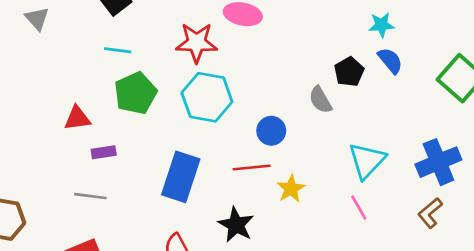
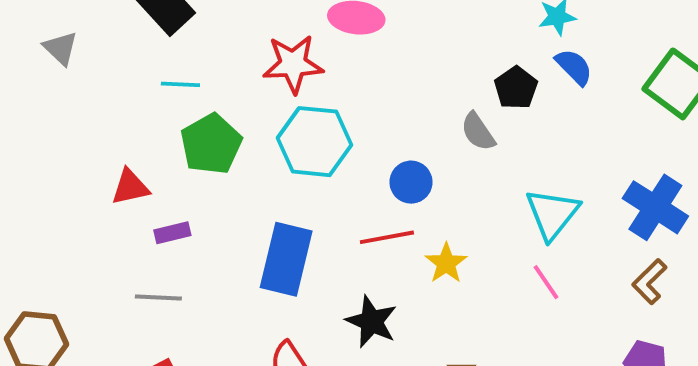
blue cross: (438, 162) -> (655, 207), turned -30

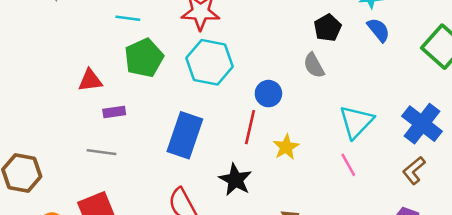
black pentagon: (516, 88) -> (328, 28), moved
red line: (387, 237) -> (250, 127), turned -72

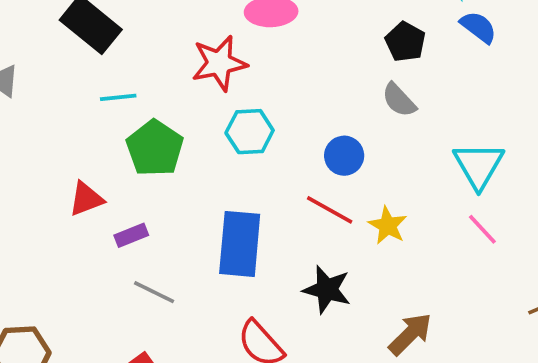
cyan hexagon: (210, 62) -> (250, 132), size x0.7
red line: (250, 127) -> (330, 210), turned -60
gray line: (102, 152) -> (154, 292), moved, turned 32

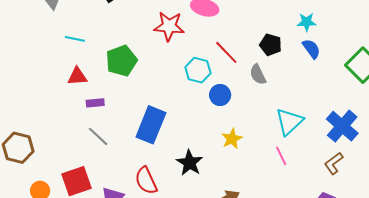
black pentagon: (405, 42) -> (271, 45), turned -30
cyan line: (118, 97) -> (75, 39), moved
cyan hexagon: (250, 132) -> (198, 70), moved
red line: (330, 210) -> (226, 52), moved

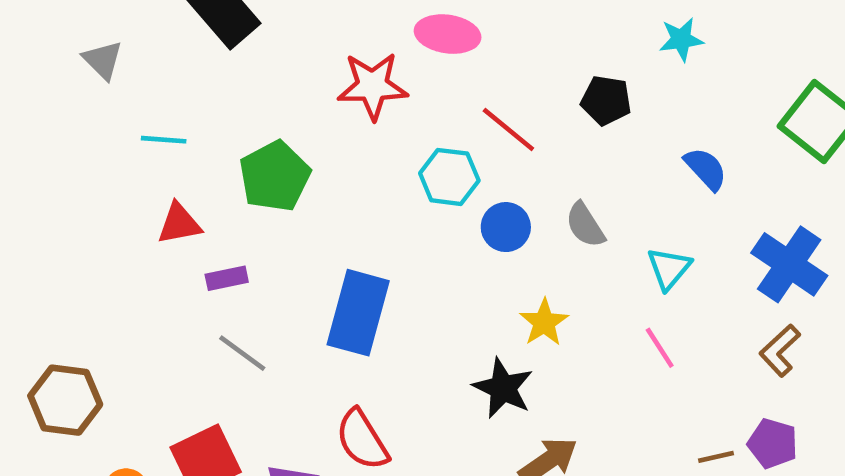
blue semicircle: (311, 49) -> (706, 169), moved
gray semicircle: (258, 74) -> (585, 225), moved
cyan triangle: (289, 122) -> (669, 268), size x0.7
black star: (190, 163) -> (503, 388), moved

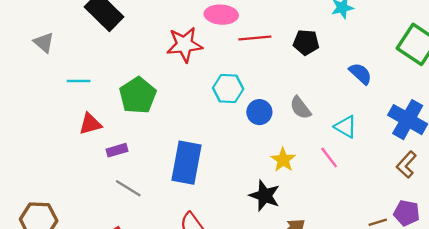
red line: (508, 130) -> (255, 38), moved, turned -40
cyan triangle: (669, 268) -> (346, 127), turned -35
pink line: (660, 348) -> (329, 158), moved

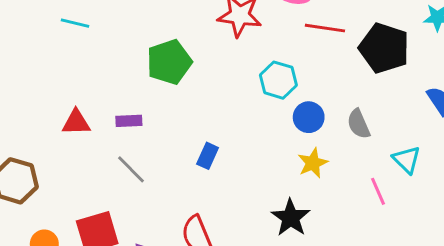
black pentagon: (306, 42) -> (384, 48), size x1.6
cyan line: (79, 81) -> (75, 23), moved
red triangle: (90, 124) -> (76, 122), moved
yellow star: (283, 160) -> (313, 163), moved
blue rectangle: (187, 163) -> (208, 156), size x0.5

